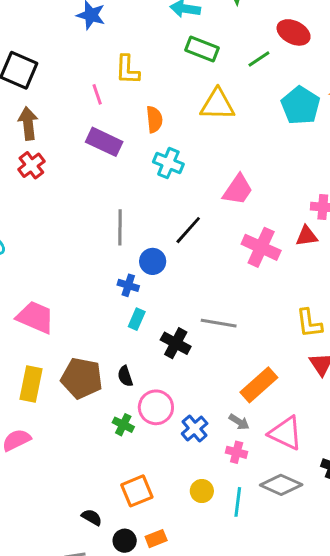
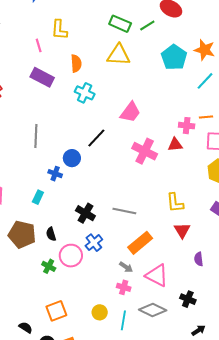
green rectangle: (202, 49) -> (120, 24), moved
gray line: (120, 227) -> (36, 136), moved
cyan rectangle: (137, 319) -> (38, 197), moved
gray line: (219, 323) -> (124, 211), moved
blue cross: (195, 428) -> (94, 243), moved

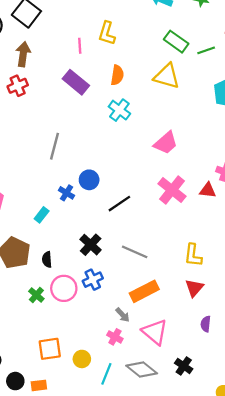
black line: (96, 138) -> (119, 204), moved
orange square: (56, 311) -> (50, 349), moved

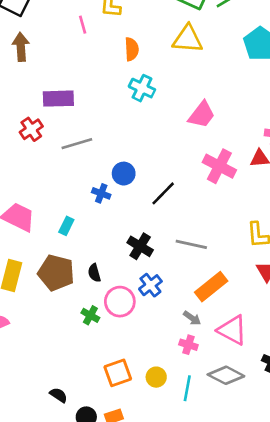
purple rectangle: (76, 82) -> (58, 99), moved, turned -30
red cross: (18, 86) -> (31, 129), moved
gray line: (54, 146) -> (77, 144), turned 70
cyan rectangle: (42, 215) -> (66, 226), moved

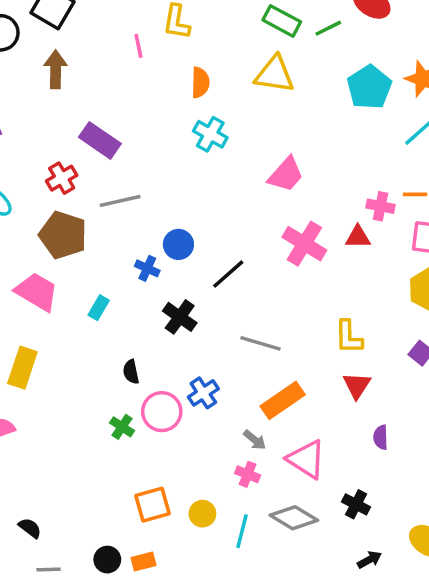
purple rectangle: (58, 99) -> (100, 140), turned 32
black cross: (140, 246) -> (180, 317), moved
brown pentagon: (56, 273) -> (63, 235), moved
black semicircle: (59, 395) -> (30, 528), moved

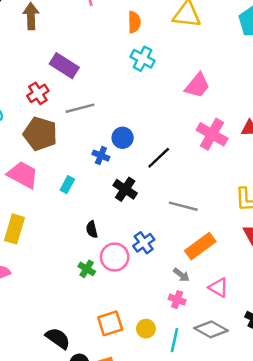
pink triangle: (306, 459) -> (219, 287), size x0.7
black semicircle: (30, 528) -> (58, 338), moved, size x1.5

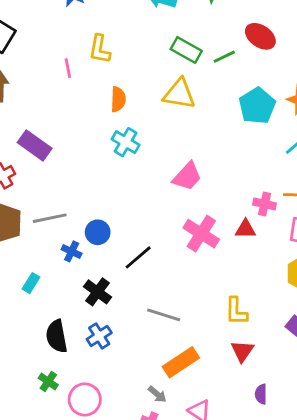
gray line: (80, 108) -> (50, 218), moved
black semicircle: (92, 229) -> (57, 336), size x1.6
blue cross: (144, 243) -> (99, 336), moved
pink circle: (115, 257) -> (85, 399), moved

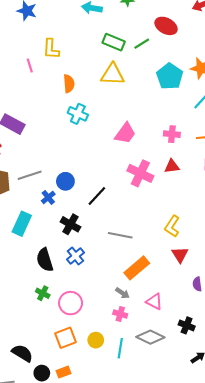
pink cross: (265, 204) -> (172, 134), moved
blue cross: (72, 251) -> (48, 197), turned 32
cyan rectangle: (31, 283) -> (22, 224), size x1.6
yellow L-shape: (236, 311) -> (172, 226), turned 40

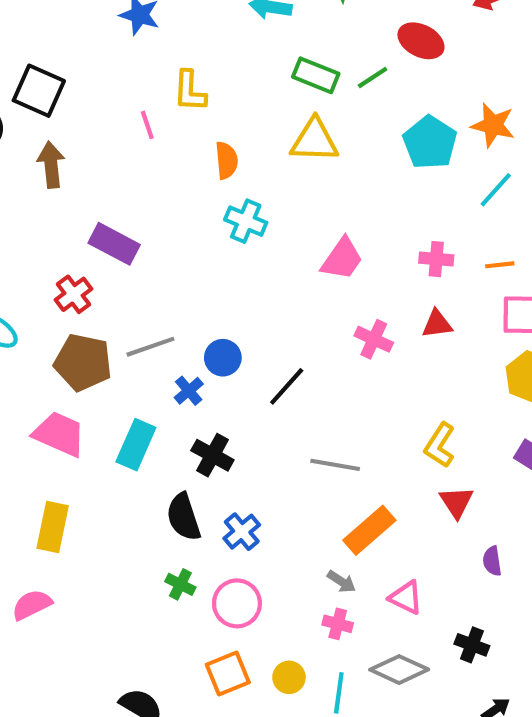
pink cross: (140, 173) -> (374, 339), size x0.7
black cross: (70, 224) -> (212, 455), moved
blue cross: (75, 256) -> (242, 532), moved

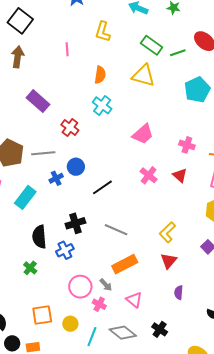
yellow L-shape: (190, 91) -> (103, 32), moved
red cross: (73, 294) -> (70, 128), moved, turned -30
red triangle: (437, 324) -> (180, 175), turned 35
black cross: (212, 455) -> (75, 223), moved, turned 30
pink circle: (237, 603) -> (80, 287), moved

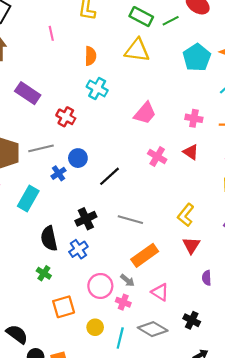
orange square: (42, 315) -> (64, 307), moved

